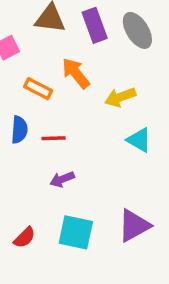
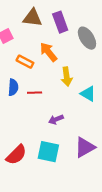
gray ellipse: (137, 30) -> (87, 38), moved
yellow arrow: (120, 97) -> (67, 77), moved, turned -78
purple arrow: (62, 179) -> (56, 119), moved
red semicircle: (24, 237) -> (16, 155), size x1.5

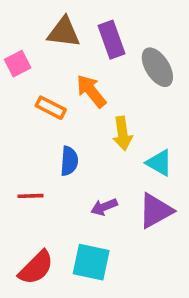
blue semicircle: (13, 87) -> (69, 161), moved
red line: (35, 93) -> (31, 196), moved
purple triangle: (85, 147) -> (156, 211), moved

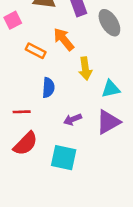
cyan triangle: (159, 163) -> (111, 89), turned -42
red semicircle: (36, 268) -> (25, 144), moved

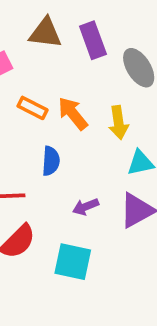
orange arrow: (64, 39) -> (73, 113), moved
yellow arrow: (85, 69) -> (119, 123), moved

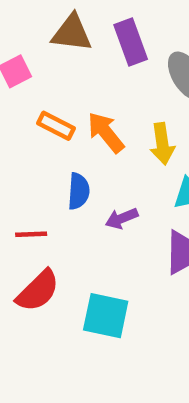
purple arrow: (86, 207) -> (122, 218), moved

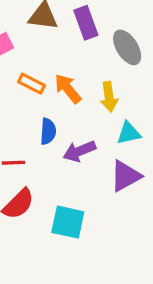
purple arrow: (122, 218) -> (79, 151), size x1.4

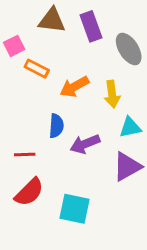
orange rectangle: (32, 84) -> (37, 69), moved
orange arrow: (68, 89) -> (74, 87), turned -80

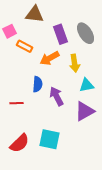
purple rectangle: (91, 26) -> (61, 34), moved
purple arrow: (85, 144) -> (57, 96), turned 84
red semicircle: (29, 192) -> (20, 143), moved

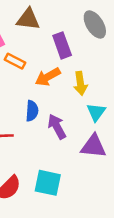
gray ellipse: (86, 33) -> (95, 24), moved
cyan triangle: (87, 85) -> (96, 112), turned -42
purple triangle: (85, 111) -> (94, 146), turned 35

